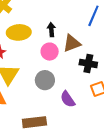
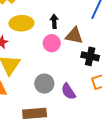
brown triangle: (72, 43) -> (74, 36), turned 30
gray circle: (45, 80) -> (44, 84), moved

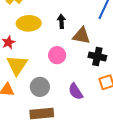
pink circle: (52, 43) -> (57, 55), moved
gray circle: (44, 84) -> (40, 87), moved

